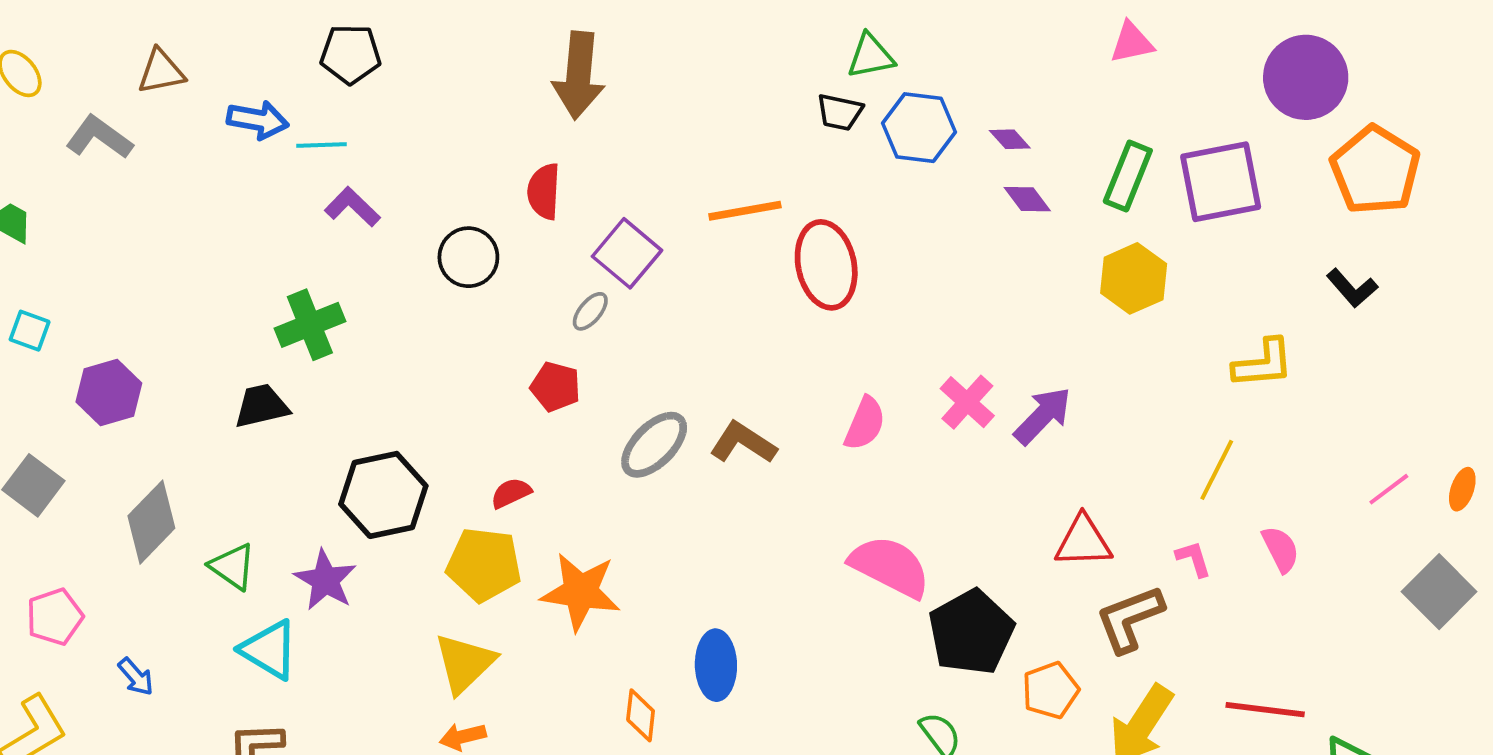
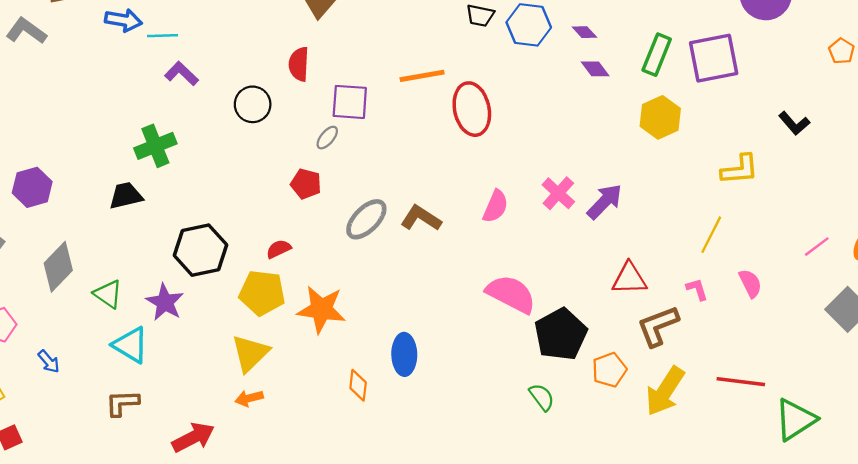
orange pentagon: (1375, 170) -> (842, 51), moved, size x0.5
purple square: (627, 253) -> (350, 102), turned -36

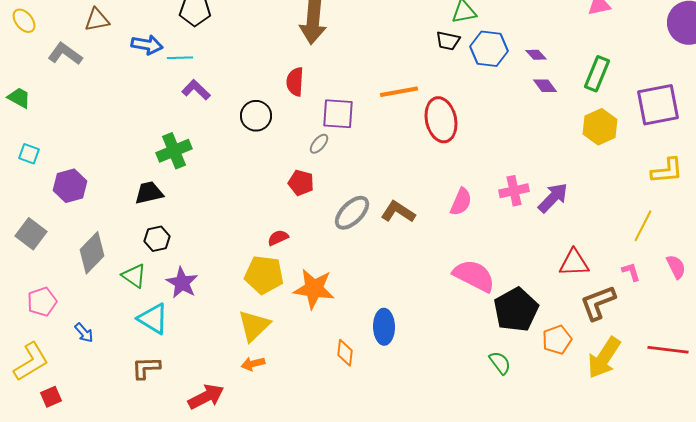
purple square: (714, 58) -> (658, 105), moved
pink cross: (558, 193) -> (514, 191), turned 36
black hexagon: (200, 250) -> (157, 239), moved, size x0.6

